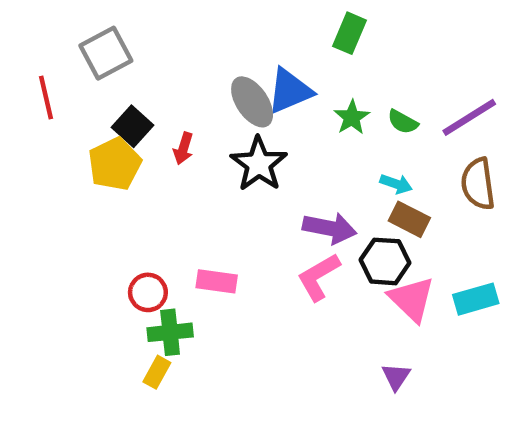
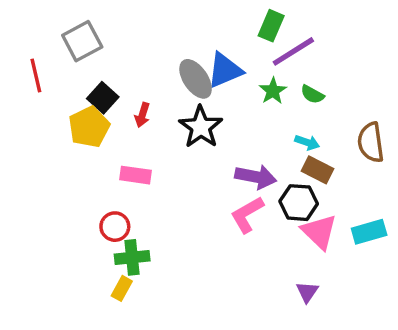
purple line: (469, 117) -> (293, 51), moved
pink rectangle: (217, 281) -> (135, 175), moved

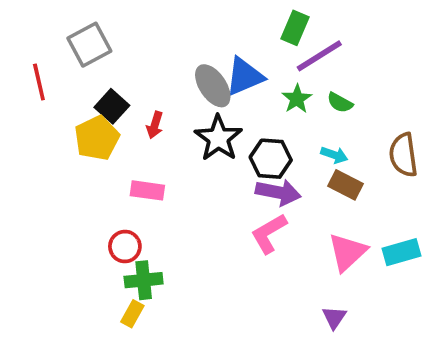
black hexagon: (299, 203) -> (271, 159), moved
pink triangle: (319, 232) -> (347, 252), turned 33

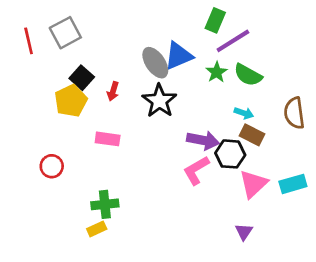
red line: (39, 82) -> (29, 41), moved
green semicircle: (340, 103) -> (248, 75), size x1.5
black hexagon: (271, 159) -> (230, 154), moved
red circle: (125, 247) -> (52, 166), moved
yellow rectangle: (132, 314) -> (97, 229), turned 36

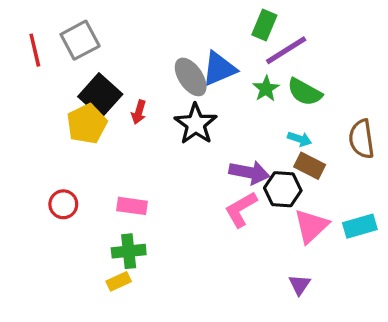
black square: (82, 78) -> (100, 95), size x1.4
pink rectangle: (108, 139) -> (132, 206), moved

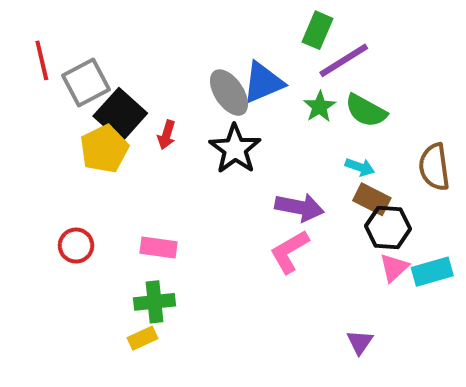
gray square: (80, 40) -> (86, 82), moved
black hexagon: (283, 189) -> (388, 227), moved
pink triangle: (311, 226) -> (394, 268), moved, size x0.7

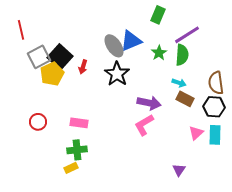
purple line: (344, 60) -> (187, 35), moved
gray square: (86, 82) -> (39, 57), moved
green semicircle: (366, 111) -> (182, 55), turned -115
black hexagon: (388, 227) -> (214, 107), moved
cyan rectangle: (432, 272) -> (215, 135), turned -72

